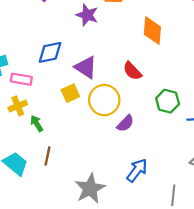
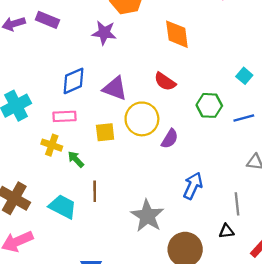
pink rectangle: (21, 79) -> (65, 116), moved
yellow square: (70, 93) -> (105, 132), moved, turned 30
yellow cross: (18, 106) -> (52, 145), turned -36

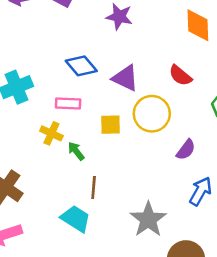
blue diamond: (74, 81) -> (81, 66), turned 68
purple semicircle: (170, 139) -> (186, 150), moved
cyan trapezoid: (63, 207) -> (76, 219), moved

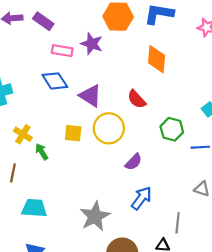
pink rectangle: (68, 104) -> (62, 51), moved
brown line: (94, 188) -> (13, 173), moved
cyan trapezoid: (76, 219) -> (34, 208), turned -36

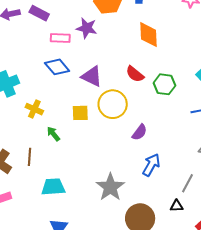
green hexagon: (172, 129) -> (164, 84), moved
yellow cross: (23, 134) -> (34, 109), moved
gray line: (178, 223) -> (188, 183), turned 30

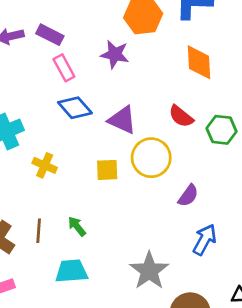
pink rectangle: (60, 38) -> (64, 68), moved, turned 60
green arrow: (53, 134) -> (77, 226), moved

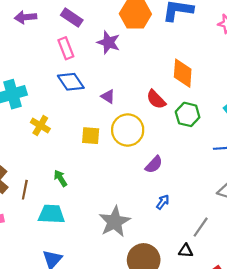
purple rectangle: (50, 35) -> (72, 18), moved
orange diamond: (199, 62) -> (183, 73), moved
purple triangle: (122, 120) -> (108, 97), size x0.6
brown line: (39, 231) -> (25, 190), moved
blue arrow: (205, 240) -> (163, 202), size x0.6

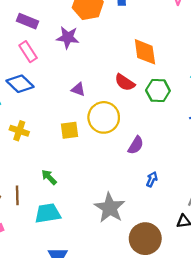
blue diamond: (71, 82) -> (20, 84), moved

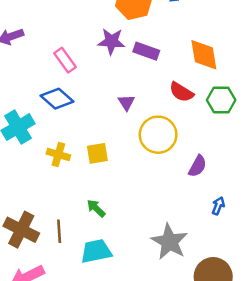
purple rectangle: (27, 21) -> (146, 51), moved
purple triangle: (78, 89) -> (126, 102), turned 40
yellow square: (69, 130) -> (97, 153), moved

